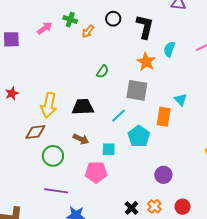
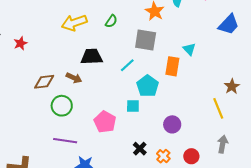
yellow arrow: (49, 105) -> (74, 23), moved, turned 60
brown arrow: (81, 139) -> (74, 78), moved
cyan square: (109, 149) -> (133, 106), moved
pink pentagon: (96, 172) -> (105, 122), turned 30
black cross: (131, 208) -> (140, 149), moved

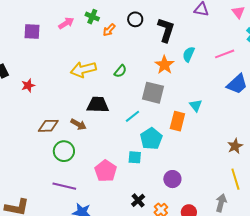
yellow line: (218, 108) -> (235, 179), moved

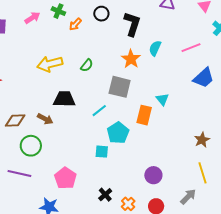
pink pentagon: (106, 171) -> (65, 178), moved
purple circle: (172, 179) -> (153, 175), moved
purple line: (64, 186) -> (19, 174), moved
gray arrow: (221, 203) -> (188, 197), turned 30

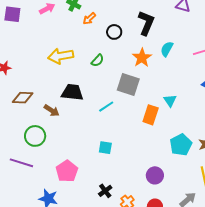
black circle: (101, 14) -> (114, 32), moved
brown diamond: (15, 121) -> (23, 98), moved
cyan pentagon: (118, 133) -> (181, 145), moved

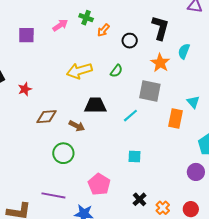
purple line: (21, 163) -> (53, 195), moved
purple circle: (155, 175) -> (196, 172), moved

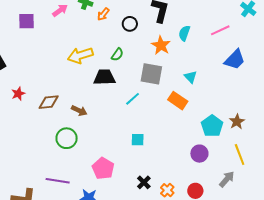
red star: (25, 89) -> (18, 94), moved
cyan triangle: (193, 102) -> (191, 77), moved
black trapezoid: (95, 105) -> (104, 77), moved
orange rectangle: (176, 118) -> (178, 101), turned -66

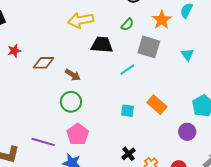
green semicircle: (117, 55) -> (127, 24), moved
orange rectangle: (178, 101) -> (157, 105), moved
green circle: (67, 138) -> (71, 102), moved
pink pentagon: (103, 168) -> (78, 134), moved

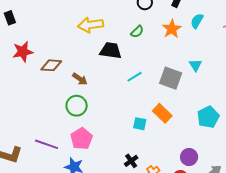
gray square: (149, 47) -> (171, 78), moved
red star: (14, 51) -> (23, 52), size x1.5
cyan square: (127, 111) -> (140, 124), moved
purple circle: (187, 132) -> (189, 157), moved

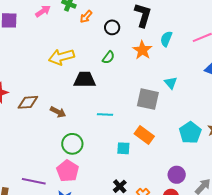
cyan line: (135, 77) -> (105, 114), moved, turned 42
green circle: (77, 106) -> (72, 144), moved

